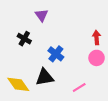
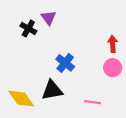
black cross: (24, 39) -> (28, 28), moved
pink line: (79, 87) -> (92, 102), turned 40

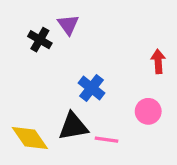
pink circle: (113, 68) -> (148, 111), moved
pink line: (92, 102) -> (107, 140), moved

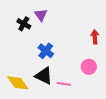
blue cross: (92, 88) -> (46, 51), moved
black triangle: (73, 126) -> (44, 76), turned 36

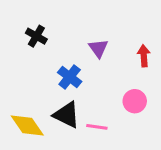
purple triangle: (41, 15) -> (98, 48), moved

